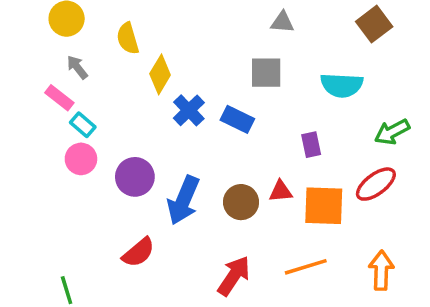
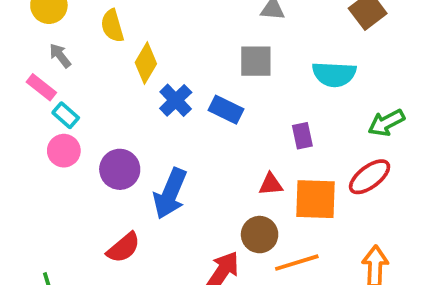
brown circle: (241, 202) -> (260, 235), moved

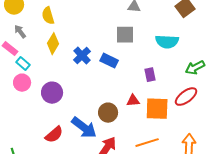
yellow diamond: (146, 63) -> (53, 44), moved
blue arrow: (170, 194) -> (84, 128), moved, turned -76
brown circle: (260, 235) -> (108, 113), moved

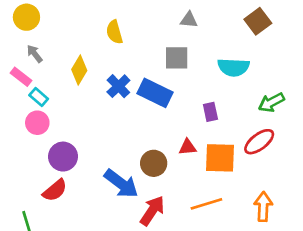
yellow semicircle: (48, 16) -> (114, 32), moved
blue rectangle: (109, 61) -> (155, 93), size x1.4
purple circle: (52, 93) -> (63, 157), moved
red semicircle: (54, 135) -> (55, 190), moved

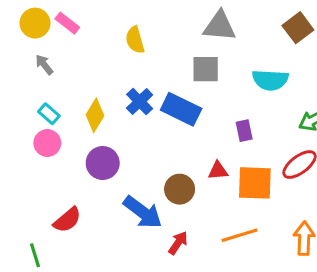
gray triangle: (189, 20) -> (220, 26), size x1.6
yellow diamond: (79, 70) -> (95, 115), moved
pink rectangle: (21, 77) -> (67, 23), moved
purple circle: (63, 157) -> (103, 163), moved
red arrow: (152, 211) -> (178, 243), size x0.7

